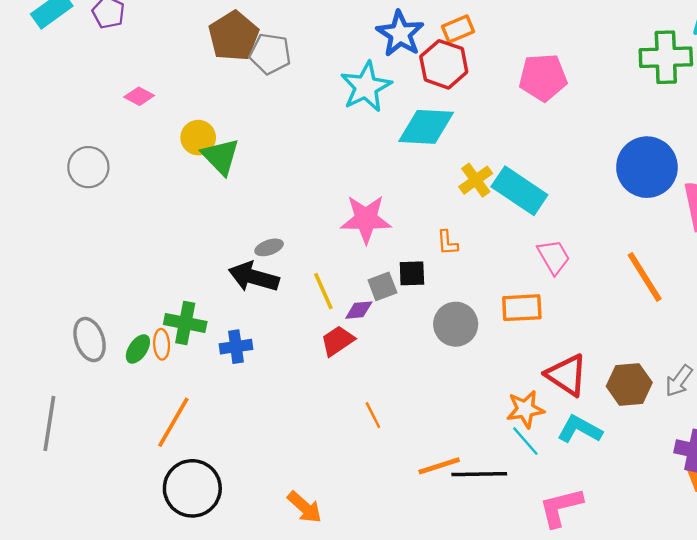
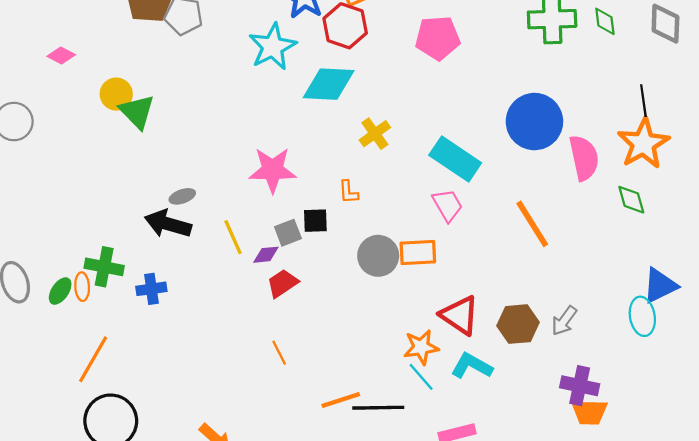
cyan rectangle: (519, 191) -> (455, 159), moved
gray circle: (456, 324) -> (378, 256), moved
red trapezoid: (338, 341) -> (282, 283), moved

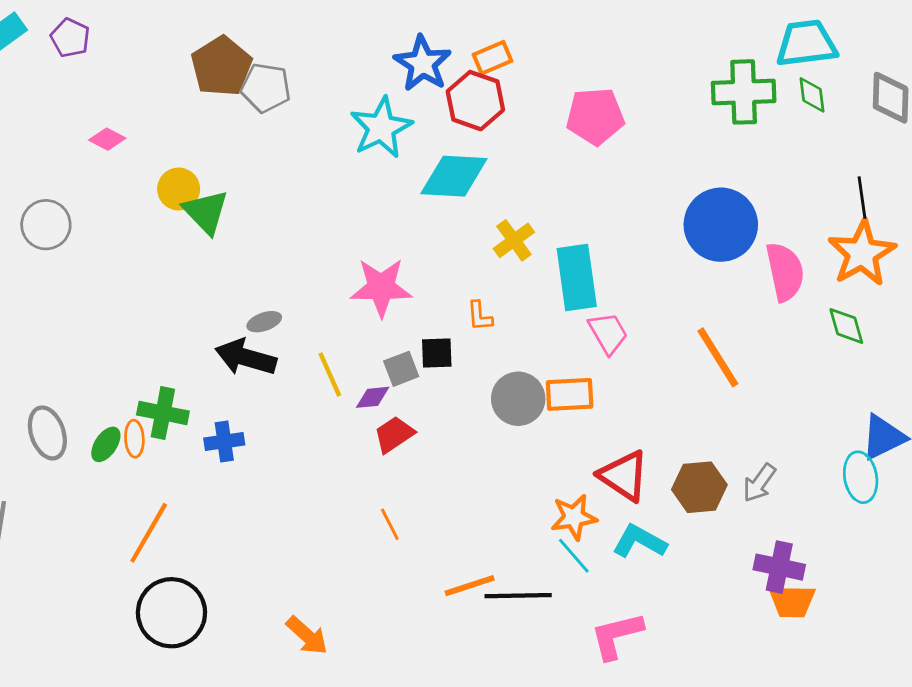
cyan rectangle: (455, 159) -> (577, 277), moved, turned 48

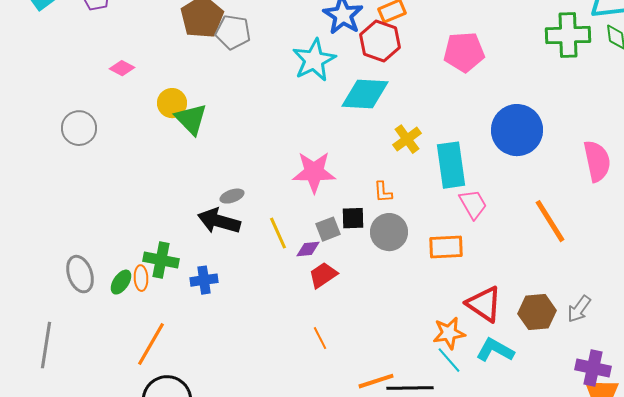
blue circle: (721, 225) -> (517, 130), moved
gray circle: (518, 399) -> (389, 232), moved

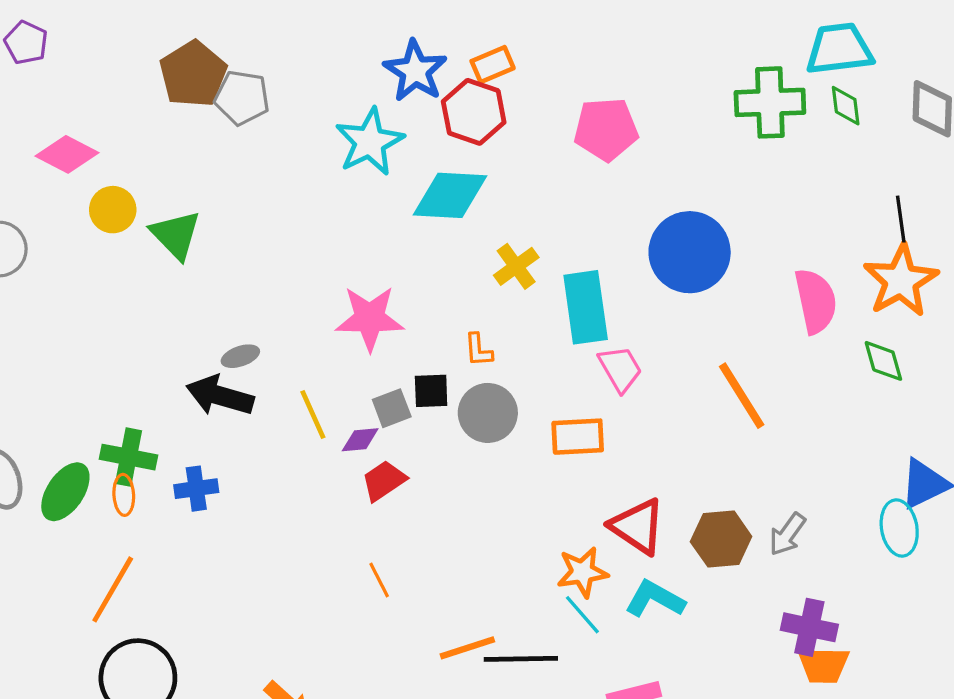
pink diamond: (122, 68) -> (67, 154), size x1.5
yellow circle: (172, 103) -> (113, 210), moved
orange ellipse: (141, 278) -> (124, 495), moved
green ellipse: (121, 282) -> (65, 492), size x1.5

